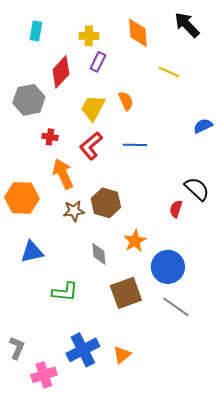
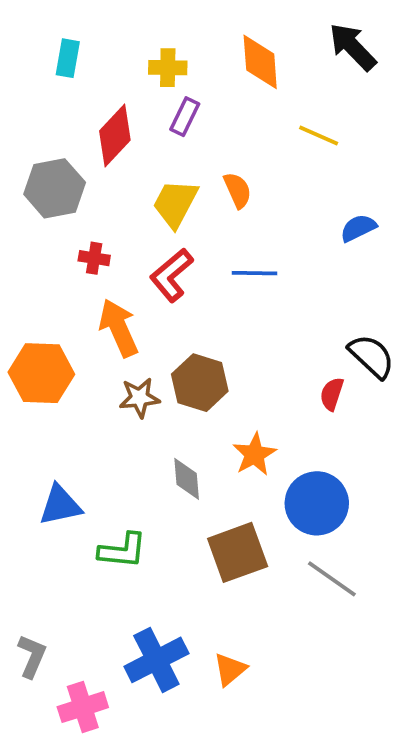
blue semicircle: (203, 126) -> (358, 228), moved
blue triangle: (32, 252) -> (60, 505), moved

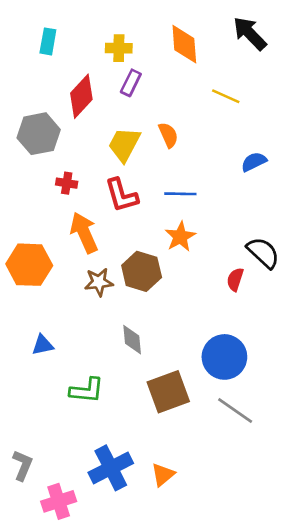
red L-shape: (172, 275) -> (121, 195), turned -66
orange star: (255, 454) -> (180, 237), moved
blue triangle: (60, 505) -> (43, 345), moved, size x0.7

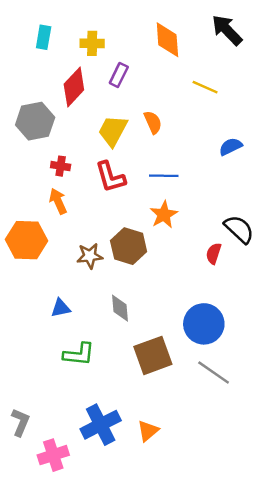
yellow cross: (119, 48) -> (92, 43), moved
orange arrow: (84, 233) -> (58, 201), moved, size x0.7
blue triangle: (43, 345) -> (61, 308), moved

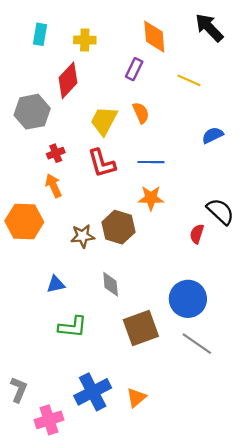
purple rectangle: (119, 75) -> (134, 69), moved
red cross: (61, 166) -> (56, 153), turned -30
orange star: (164, 215) -> (151, 198), turned 30

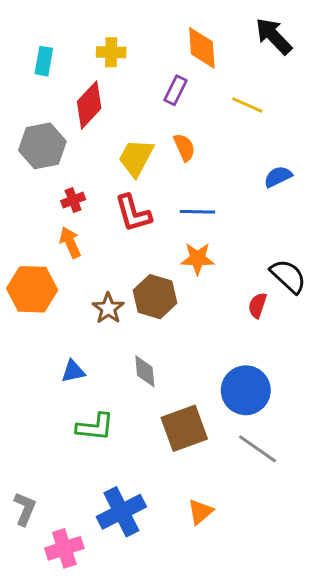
cyan rectangle: (40, 34) -> (44, 61), moved
brown star: (83, 236) -> (108, 308), turned -30
orange triangle: (136, 397) -> (200, 512), moved

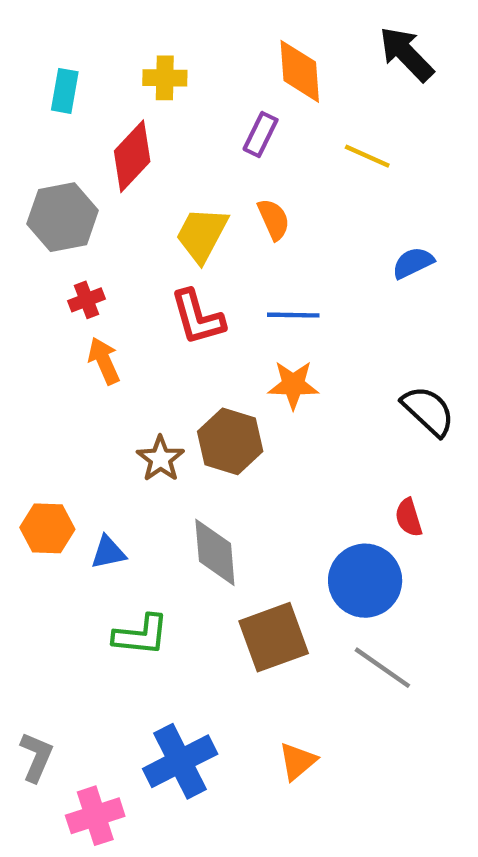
red cross: (73, 200) -> (86, 300), moved
orange hexagon: (32, 289) -> (47, 528), moved, size x0.7
red semicircle: (257, 305) -> (409, 518), moved, turned -35
gray diamond: (145, 371) -> (215, 552), size x1.4

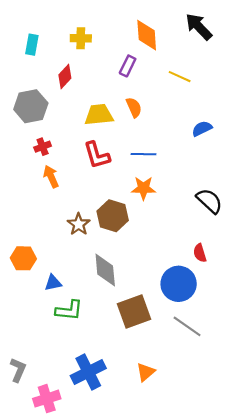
red diamond: (132, 156) -> (65, 77), size x0.7
yellow trapezoid: (202, 235) -> (99, 115), turned 56
blue triangle: (108, 552) -> (53, 283), moved

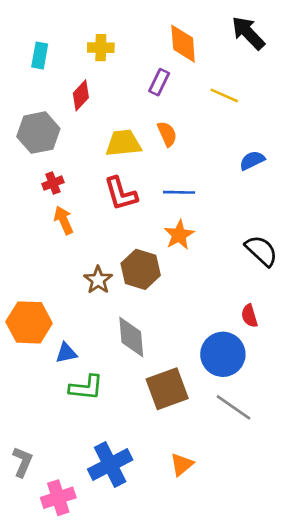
orange star: (143, 188) -> (179, 235), turned -30
orange hexagon: (23, 258) -> (29, 322), size x1.4

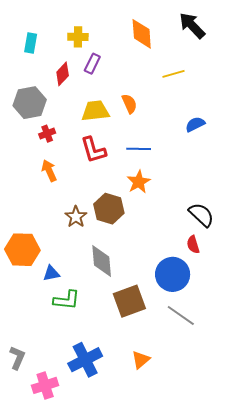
purple rectangle: (159, 82) -> (92, 64), moved
yellow line: (224, 95) -> (174, 74), turned -40
red cross: (53, 183) -> (47, 134), moved
black semicircle: (261, 251) -> (201, 215), moved

